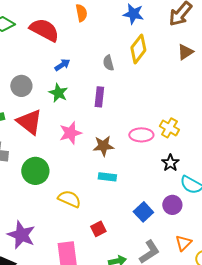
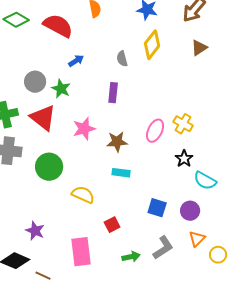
green star: (58, 93) -> (61, 89), moved
pink ellipse: (141, 135) -> (155, 131), turned -65
purple circle: (172, 205) -> (190, 211), moved
blue square: (143, 212) -> (157, 208), turned -30
purple star: (21, 235) -> (35, 231), size x0.7

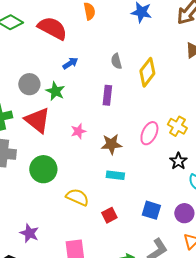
yellow diamond: (152, 45) -> (147, 72), moved
pink star: (84, 129) -> (78, 131), size x0.7
red square: (112, 225) -> (109, 215), moved

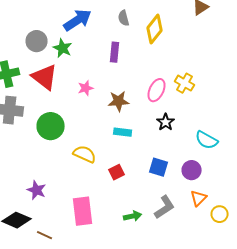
blue arrow: (70, 63) -> (78, 20), size x1.8
black star: (178, 161) -> (166, 122), moved

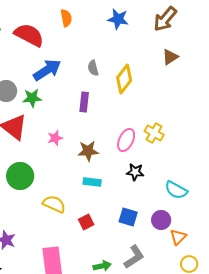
green star: (63, 48) -> (32, 98), turned -30
black star: (166, 122) -> (135, 172), turned -30
orange triangle: (199, 198) -> (178, 237), moved

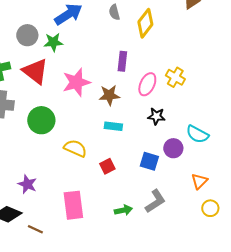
purple rectangle: (84, 102) -> (122, 61), moved
pink star: (55, 138) -> (76, 82), size x1.8
purple circle: (161, 220) -> (173, 148), moved

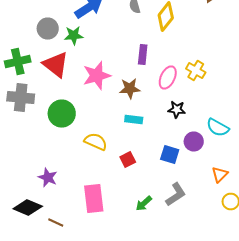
green arrow: (123, 210) -> (144, 204), turned 150

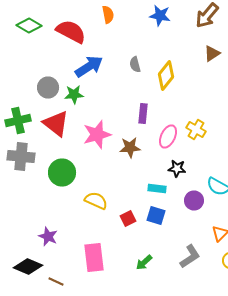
cyan rectangle: (134, 120) -> (157, 188), moved
blue square: (170, 154) -> (156, 216), moved
gray L-shape: (176, 194) -> (190, 256), moved

